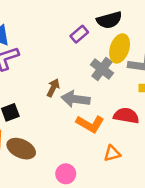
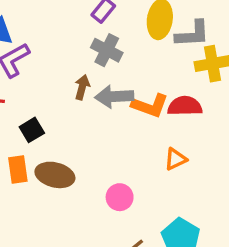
gray cross: (102, 69) -> (107, 50), moved
orange L-shape: (90, 124) -> (150, 106), moved

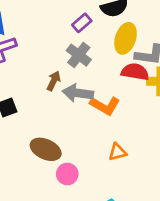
red semicircle: (185, 106) -> (135, 72), moved
brown ellipse: (55, 175) -> (46, 149), moved

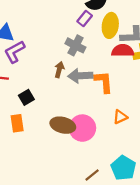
purple rectangle: (82, 23) -> (85, 19), moved
orange L-shape: (105, 106) -> (104, 82), turned -115
pink circle: (67, 174) -> (82, 128), moved, size x1.5

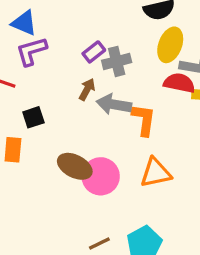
purple rectangle: (85, 19) -> (94, 52), moved
gray cross: (75, 45) -> (117, 61), turned 36
orange triangle: (120, 117) -> (156, 173), size x1.5

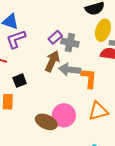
gray cross: (117, 61) -> (70, 43), turned 30
brown arrow: (87, 89) -> (52, 61), size x1.5
brown ellipse: (75, 166) -> (46, 122), moved

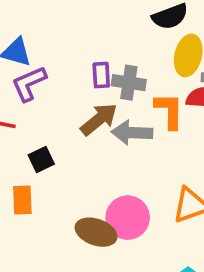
purple rectangle: (55, 37) -> (101, 75), turned -48
brown arrow: (52, 61) -> (99, 119), turned 30
orange L-shape: (89, 78) -> (169, 111), moved

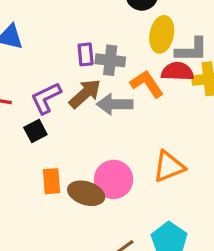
purple L-shape: (29, 84) -> (46, 98), moved
orange L-shape: (169, 111) -> (147, 84), turned -32
orange rectangle: (22, 200) -> (52, 181), moved

